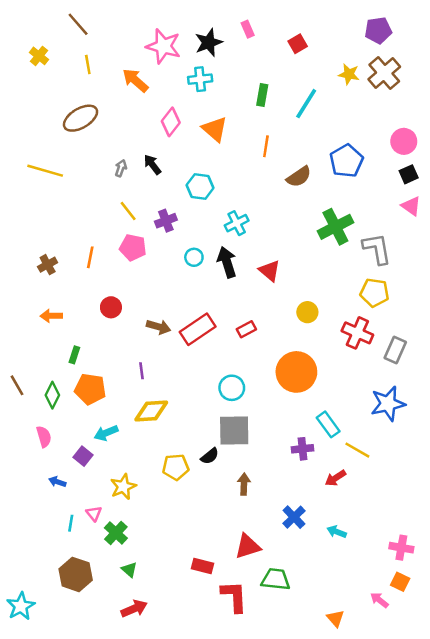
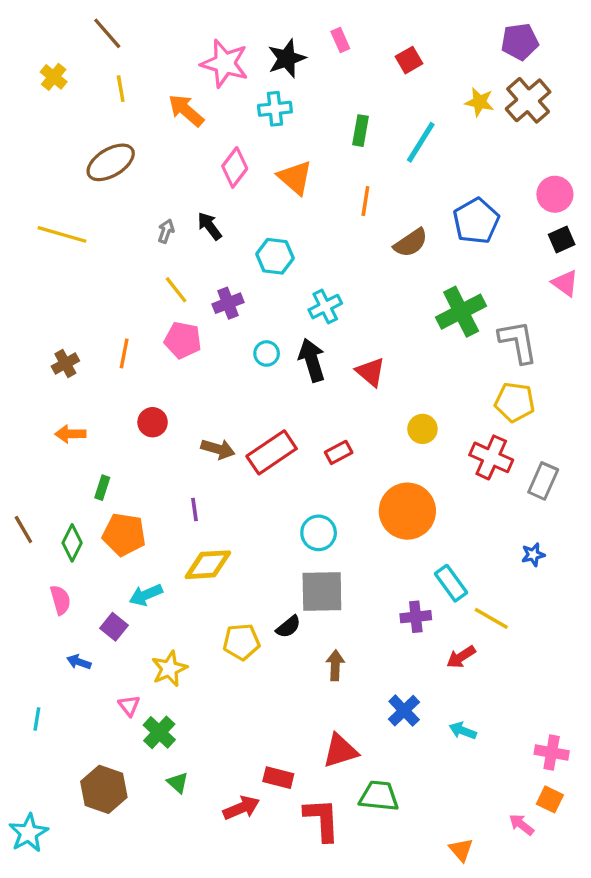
blue star: (388, 404) -> (533, 555), size x0.5
cyan line: (71, 523) -> (37, 719), moved
red arrow: (134, 609) -> (241, 808), moved

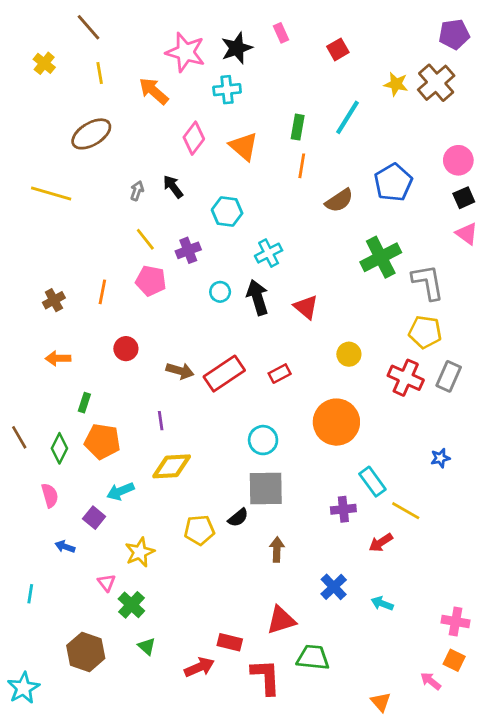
purple pentagon: (520, 42) -> (454, 34), moved
green rectangle: (360, 131) -> (298, 127), moved
gray rectangle: (543, 481) -> (449, 376), moved

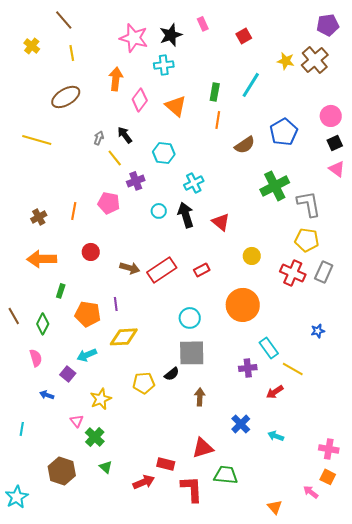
orange arrow: (154, 91) -> (116, 79), moved, turned 55
yellow line: (145, 239) -> (115, 158), moved
orange arrow: (58, 358) -> (42, 259), size x1.6
orange pentagon: (102, 441) -> (88, 314), moved

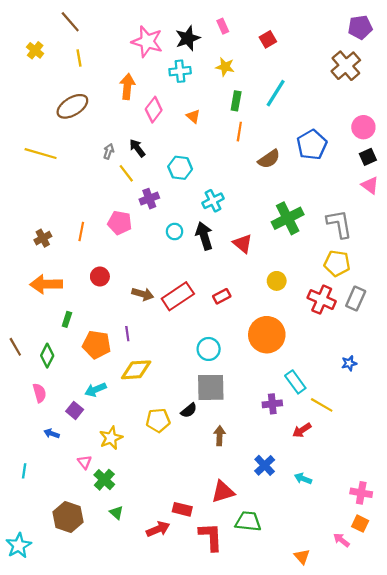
yellow star: (286, 61) -> (225, 67), moved
orange triangle: (176, 106) -> (193, 116), size x0.6
green cross: (275, 186) -> (288, 218), moved

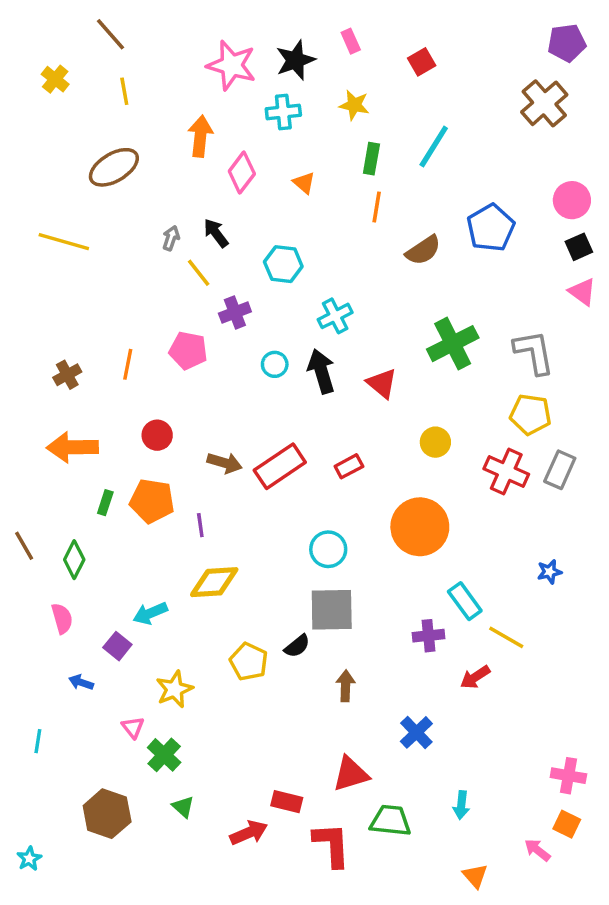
orange pentagon: (97, 345) -> (152, 501), moved
yellow pentagon: (158, 420) -> (249, 662), turned 30
cyan arrow: (303, 479) -> (461, 805), moved, turned -105
cyan star: (19, 546) -> (29, 859), size x0.6

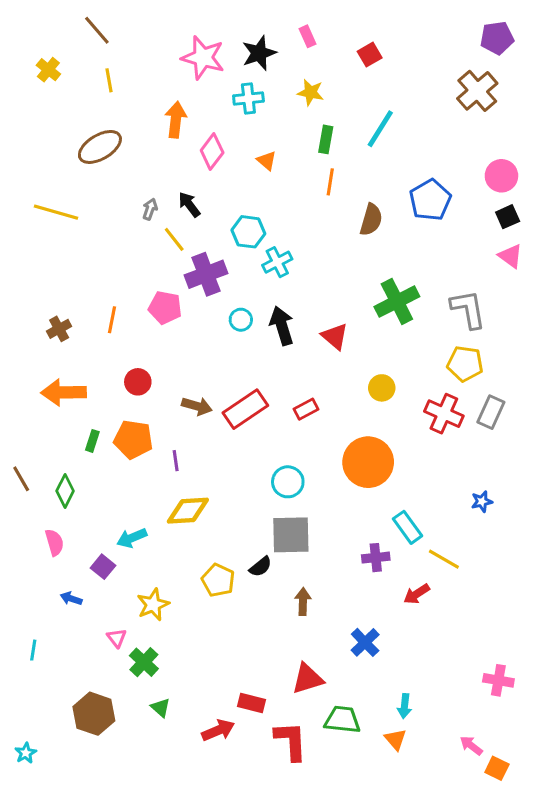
brown semicircle: (423, 250) -> (371, 220), turned -40
purple cross: (235, 312) -> (206, 274), size x1.5
cyan cross: (335, 316) -> (277, 262), moved
orange square: (567, 824) -> (497, 768), moved
orange triangle: (475, 876) -> (395, 739), moved

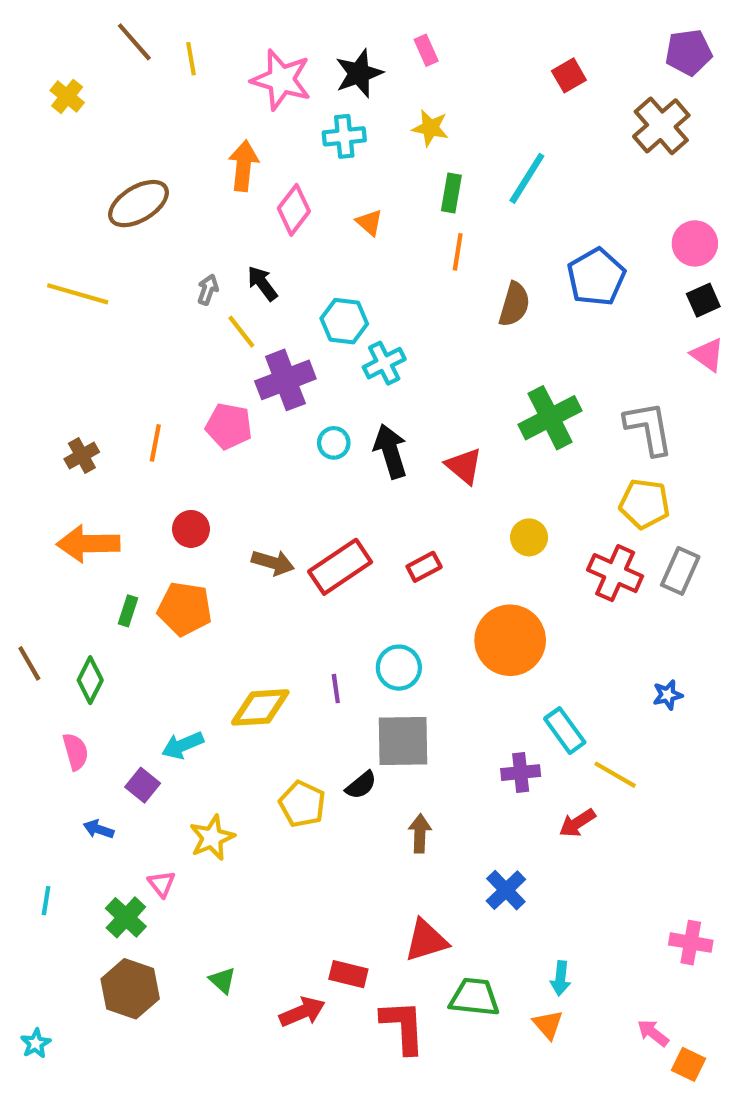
red square: (370, 55) -> (569, 75), moved
yellow line: (109, 80) -> (191, 59), moved
purple line: (176, 461) -> (336, 689), moved
green cross: (144, 662) -> (126, 917), moved

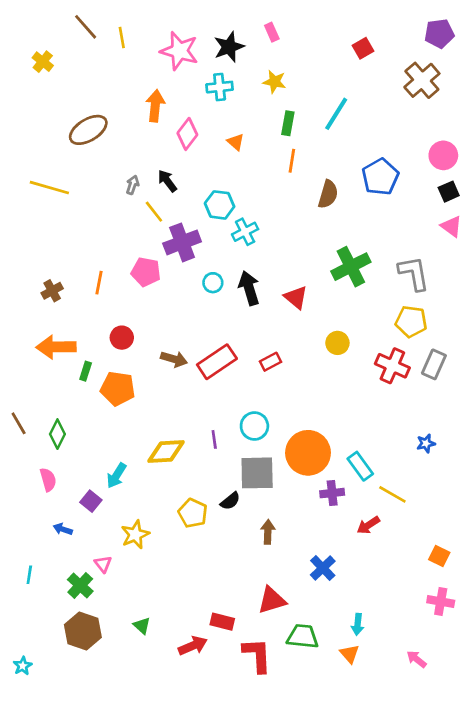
green rectangle: (128, 611) -> (86, 371), moved
orange circle: (510, 640) -> (308, 453), moved
cyan arrow: (183, 745) -> (116, 476), turned -35
orange square: (689, 1064) -> (439, 556), moved

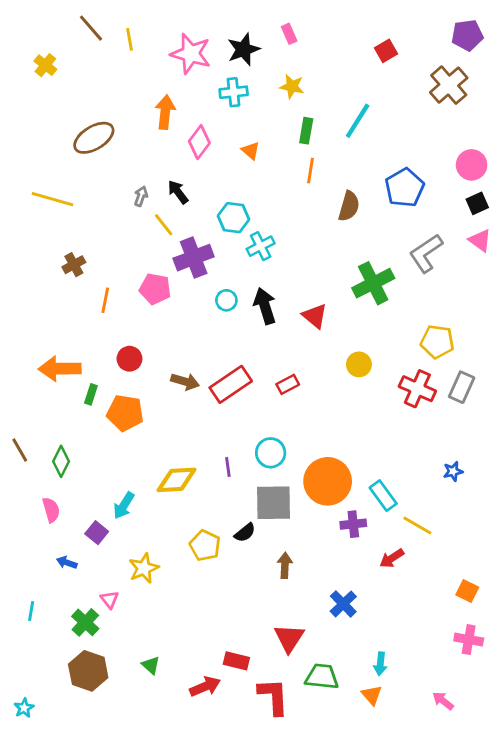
gray L-shape: (414, 273) -> (426, 253), moved, turned -114
brown cross: (52, 291) -> (74, 265), moved
red triangle: (272, 600) -> (289, 638), turned -40

